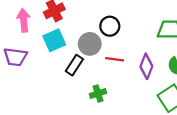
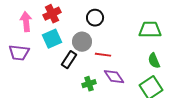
black circle: (110, 26) -> (95, 18), moved
purple diamond: (146, 66) -> (114, 77), moved, turned -55

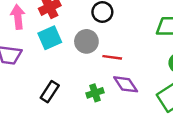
black rectangle: (69, 60) -> (50, 92), moved

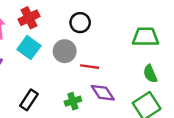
cyan square: (50, 38) -> (29, 48), turned -30

